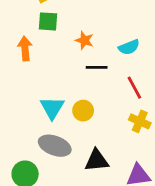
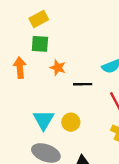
orange star: (84, 40) -> (58, 68), moved

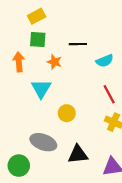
black line: (83, 84) -> (78, 44), moved
cyan triangle: (44, 120) -> (41, 89), moved

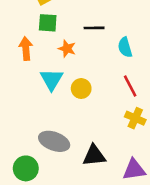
cyan semicircle: (105, 61) -> (125, 47), turned 96
yellow circle: (67, 113) -> (81, 89), moved

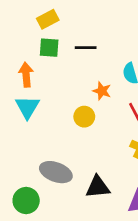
black line: (94, 28) -> (86, 48), moved
orange star: (67, 49) -> (102, 91), moved
cyan triangle: (52, 79) -> (27, 107), moved

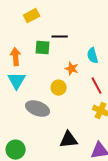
green square: (49, 48) -> (43, 48), moved
gray ellipse: (56, 172) -> (38, 109), moved

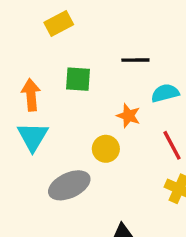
black line: (60, 37) -> (135, 60), moved
cyan semicircle: (93, 56) -> (165, 93), turned 91
gray ellipse: (38, 109) -> (69, 185), turned -45

